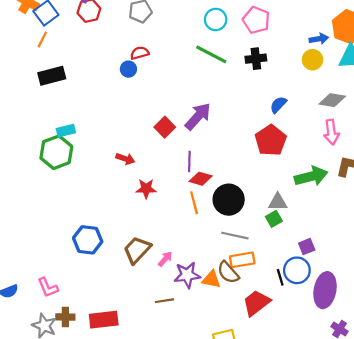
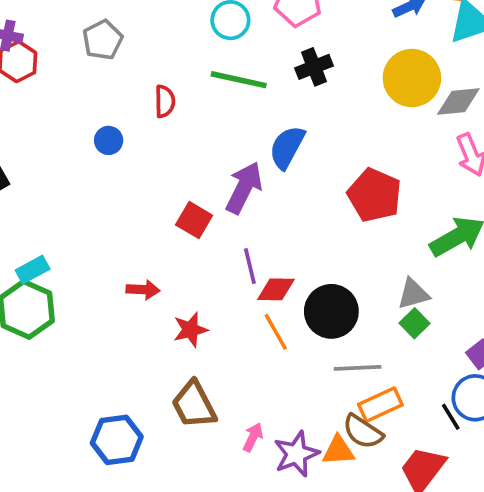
red semicircle: (140, 53) -> (165, 101), moved, turned 120
yellow circle: (313, 60) -> (412, 78), moved, size x1.6
blue semicircle: (278, 105) -> (287, 147), moved, size x1.4
brown trapezoid: (137, 250) -> (194, 405), moved, turned -56

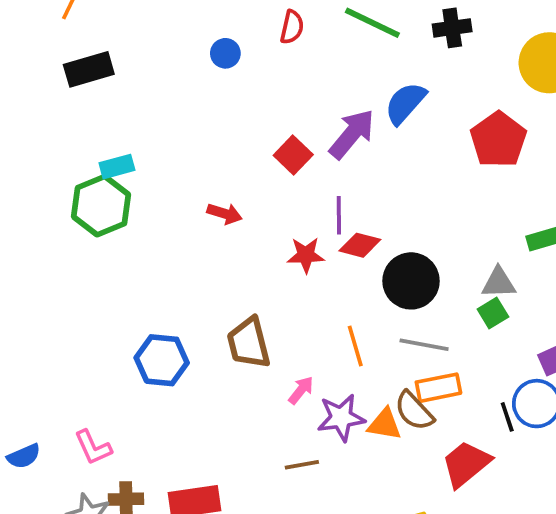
red pentagon: (374, 195) -> (498, 140), moved
red star: (190, 330) -> (306, 255), moved
orange line: (276, 332) -> (355, 346), moved

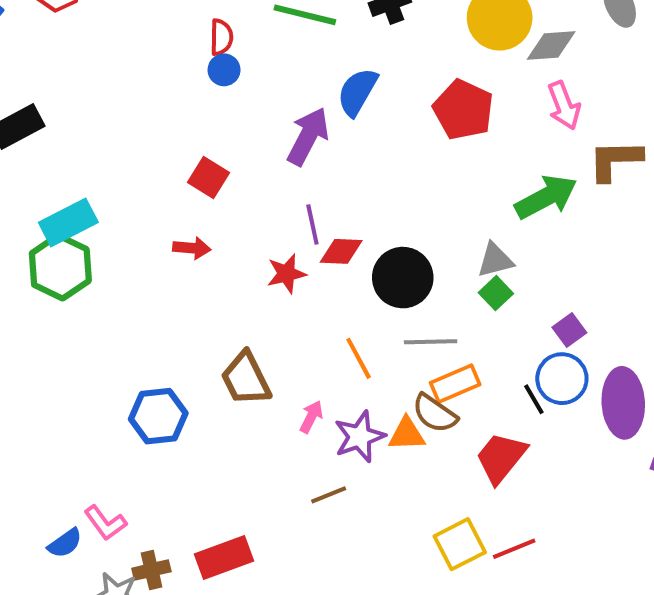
blue circle: (225, 53) -> (224, 70), moved
red square: (293, 155) -> (209, 177), moved
cyan rectangle: (117, 167) -> (68, 222), size x1.5
blue semicircle: (24, 456) -> (65, 543), moved

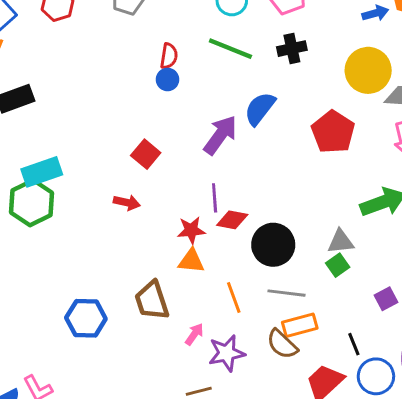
blue circle: (562, 379) -> (376, 376), moved
orange triangle: (407, 434) -> (191, 261), moved

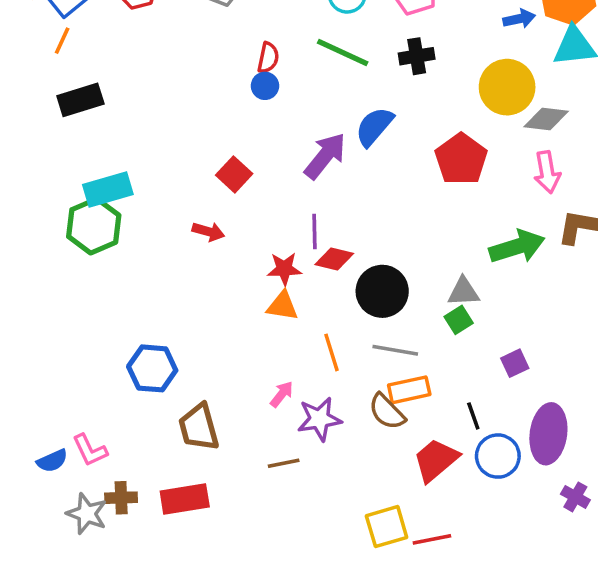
brown trapezoid: (152, 301) -> (199, 427), moved

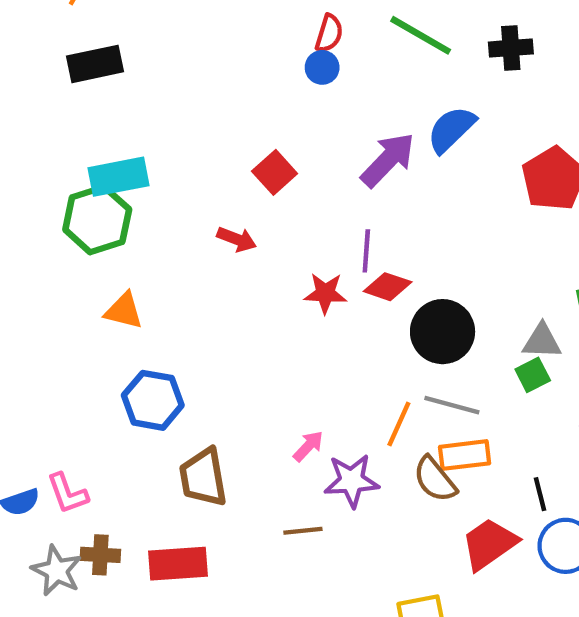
orange triangle: (282, 306) -> (124, 311), moved
orange line: (331, 352) -> (399, 424), moved, turned 36

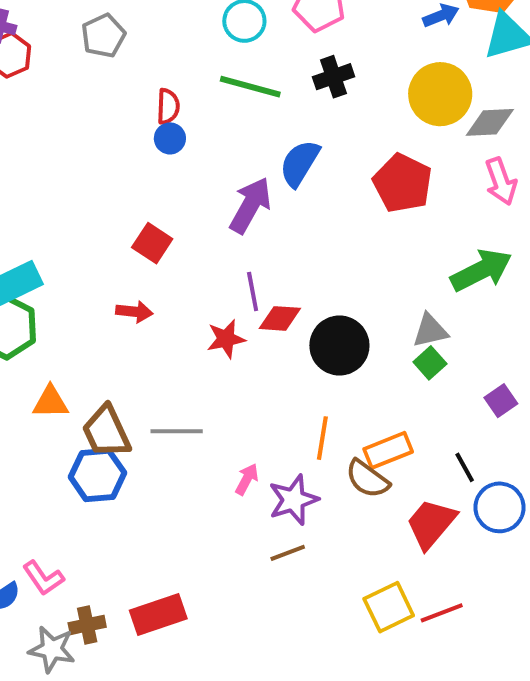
gray line: (452, 405) -> (177, 431), moved
brown trapezoid: (203, 477) -> (106, 432), moved
brown line: (303, 531) -> (288, 553), moved

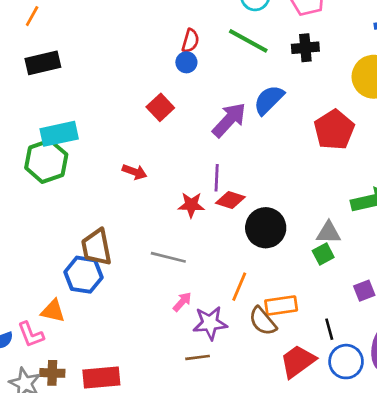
red square: (152, 243) -> (160, 107), moved
orange triangle: (51, 402) -> (53, 311), moved
gray line: (177, 431) -> (168, 257), moved

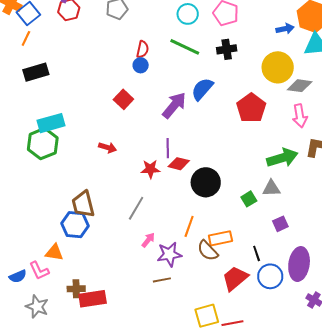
gray triangle: (329, 233) -> (271, 188), moved
gray line: (168, 257) -> (136, 208), turned -70
brown cross: (52, 373) -> (76, 289), moved

